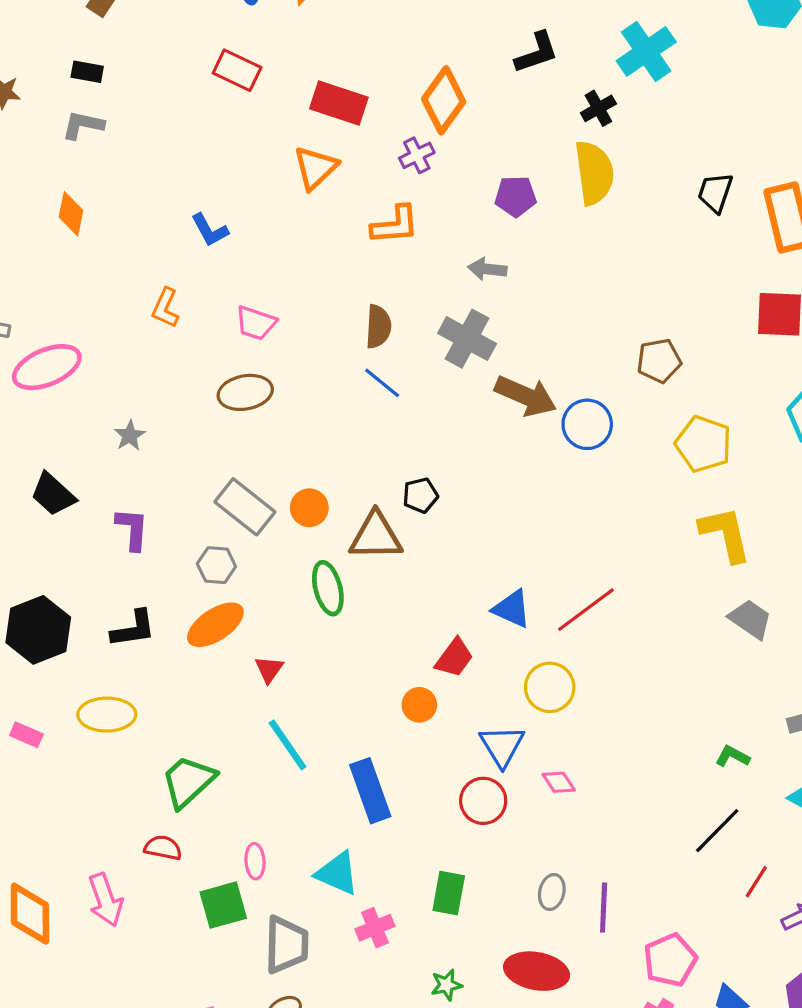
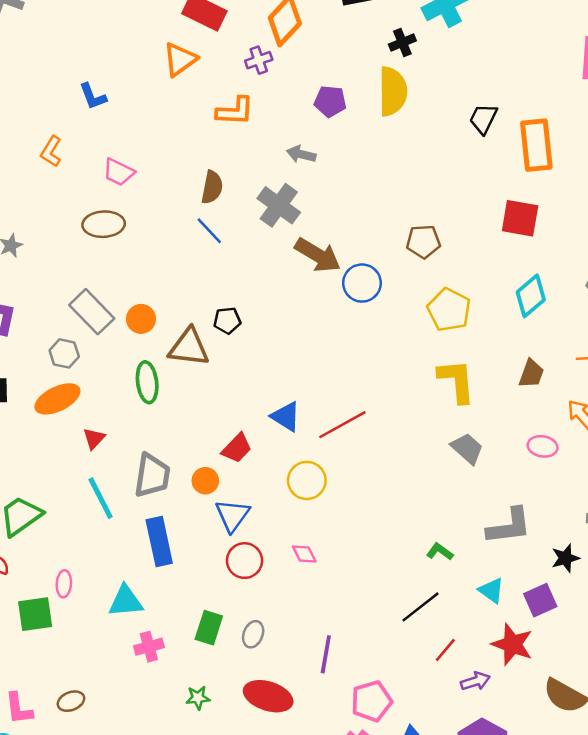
blue triangle: (502, 746) -> (232, 515), moved
cyan triangle: (337, 873) -> (126, 601), turned -36
gray ellipse: (552, 892) -> (253, 634), moved
gray trapezoid: (286, 945) -> (152, 476), moved

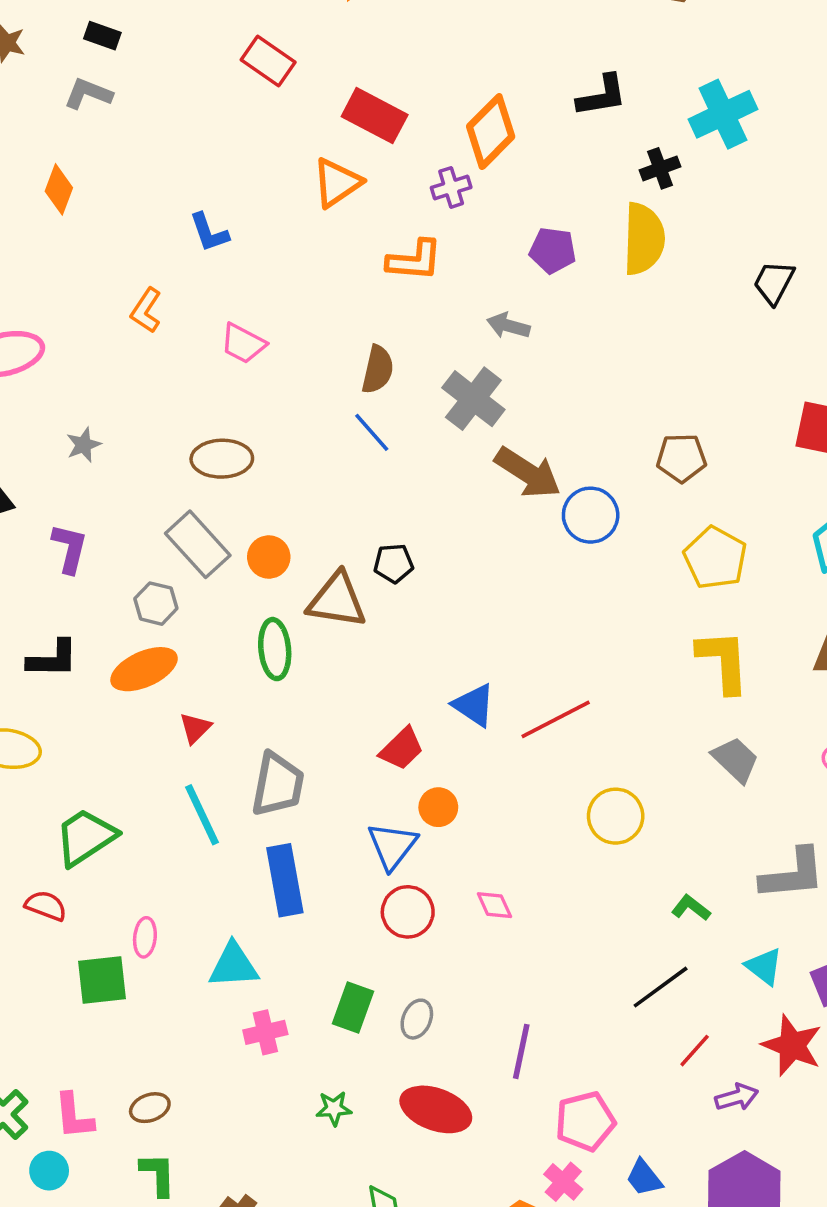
brown ellipse: (104, 224) -> (222, 459), moved
yellow circle: (307, 480) -> (616, 816), moved
orange circle: (205, 481) -> (438, 807), moved

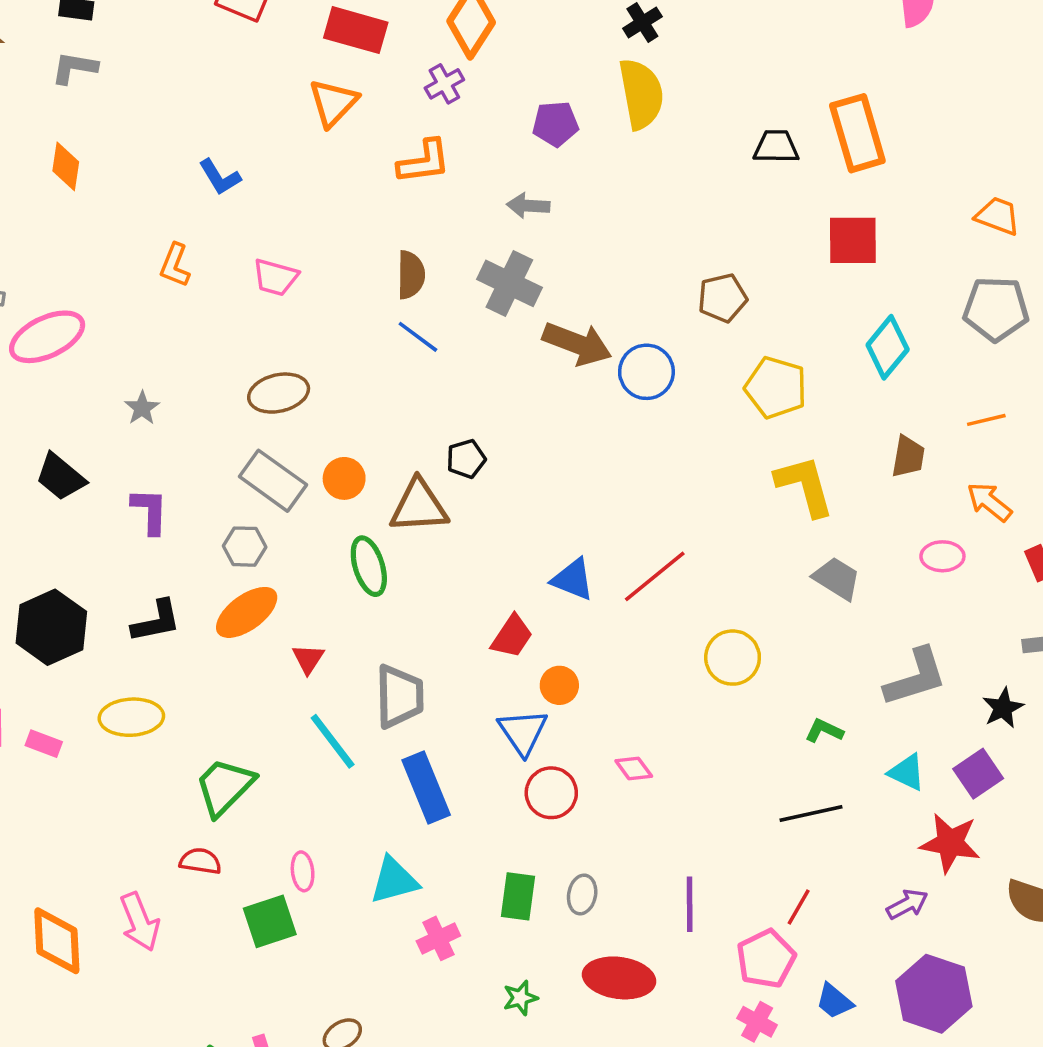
black trapezoid: (774, 282) -> (776, 147), moved, turned 75
black line: (661, 987) -> (811, 814), turned 36
red line: (695, 1051) -> (799, 907), moved

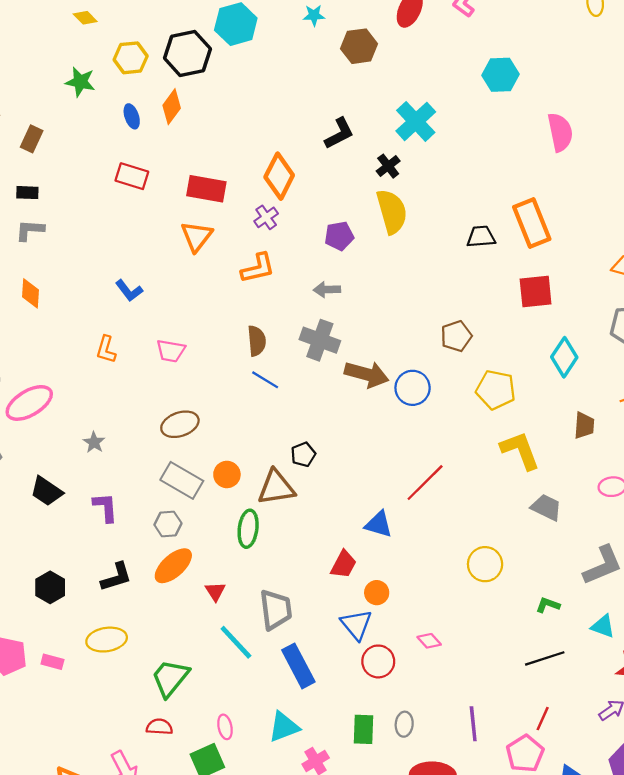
green ellipse: (369, 566) -> (248, 529), turned 30
red line: (655, 576) -> (425, 483), moved
black hexagon: (51, 627) -> (50, 587), size x0.7

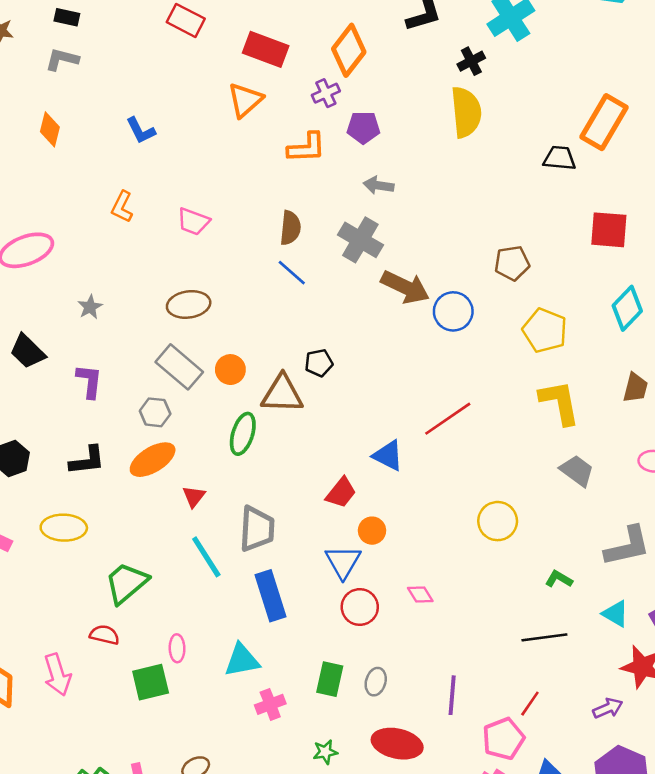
orange rectangle: (532, 223) -> (604, 122), moved, turned 42
purple pentagon: (339, 236) -> (363, 127), moved
blue L-shape: (129, 291) -> (141, 131), moved

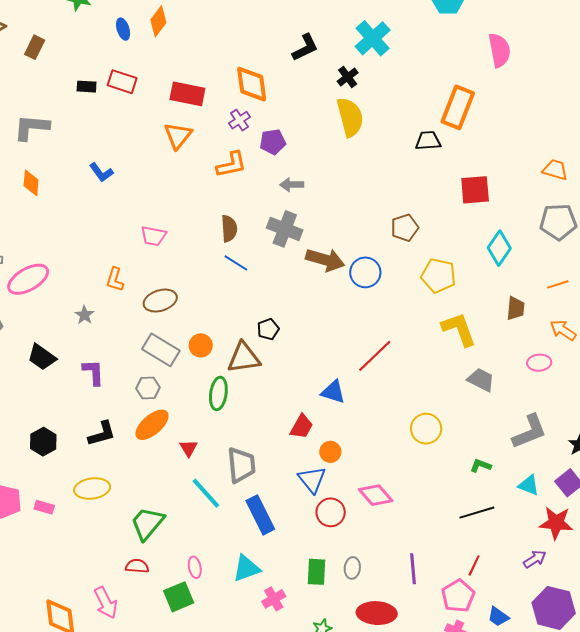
black rectangle: (67, 17) -> (87, 87), moved
orange diamond: (349, 50) -> (252, 84), turned -36
gray L-shape: (62, 59) -> (32, 127), size x1.4
orange L-shape: (122, 207) -> (115, 279), moved
pink diamond: (420, 595) -> (376, 495), size x1.6

